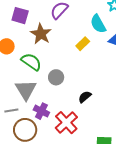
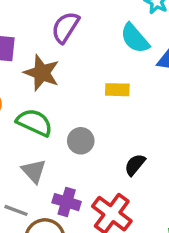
yellow rectangle: (83, 44) -> (117, 90), moved, turned 56
gray triangle: (26, 90) -> (34, 171), size x0.7
gray line: (11, 111) -> (16, 210), turned 40

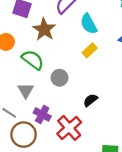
cyan semicircle: (135, 38) -> (89, 24), moved
yellow rectangle: (117, 90) -> (90, 50), turned -56

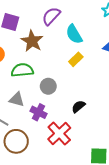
green semicircle: (33, 60) -> (22, 70), turned -40
gray triangle: (26, 90) -> (17, 99), turned -42
purple cross: (42, 114) -> (39, 112), moved

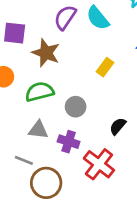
cyan semicircle: (74, 34) -> (98, 18), moved

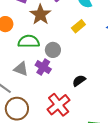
yellow rectangle: (105, 67) -> (78, 26), moved
gray circle: (76, 107) -> (53, 50), moved
purple cross: (69, 142) -> (43, 67), moved

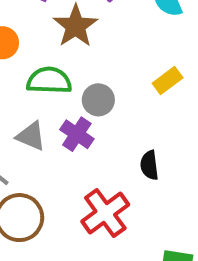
yellow rectangle: (78, 26) -> (168, 80), moved
black semicircle: (79, 81) -> (149, 165), turned -64

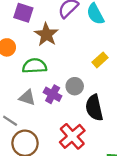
gray circle: (98, 100) -> (75, 86), moved
black semicircle: (149, 165) -> (94, 108), size x1.6

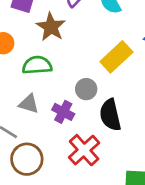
yellow rectangle: (100, 60) -> (116, 57), size x1.6
purple cross: (53, 94) -> (63, 112), moved

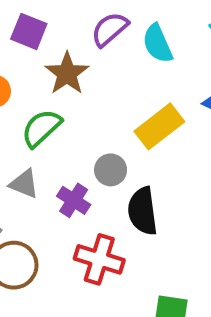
green semicircle: (37, 65) -> (41, 128), turned -44
red cross: (84, 150) -> (99, 259), turned -36

